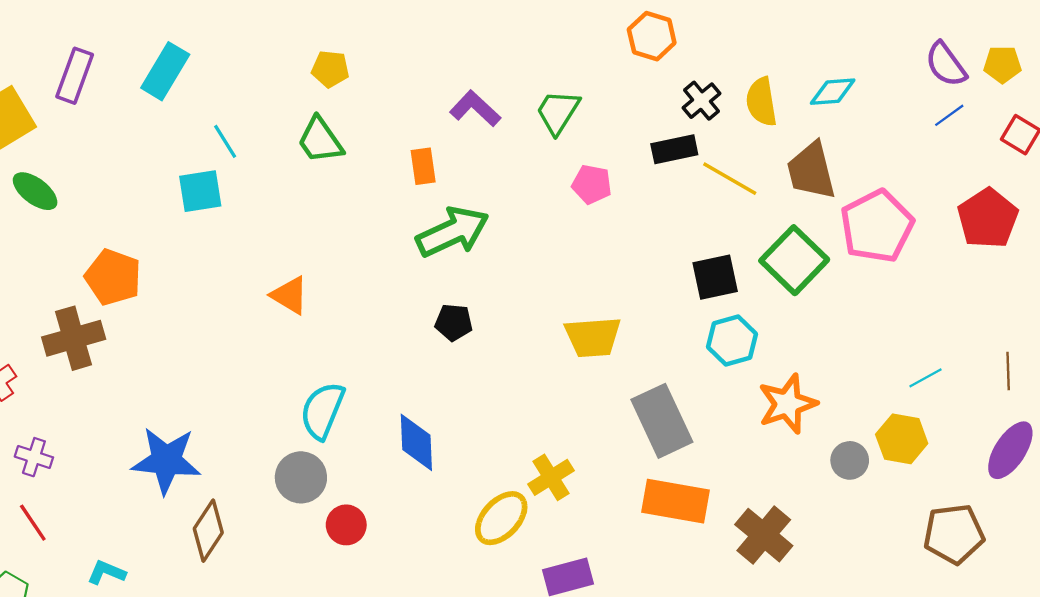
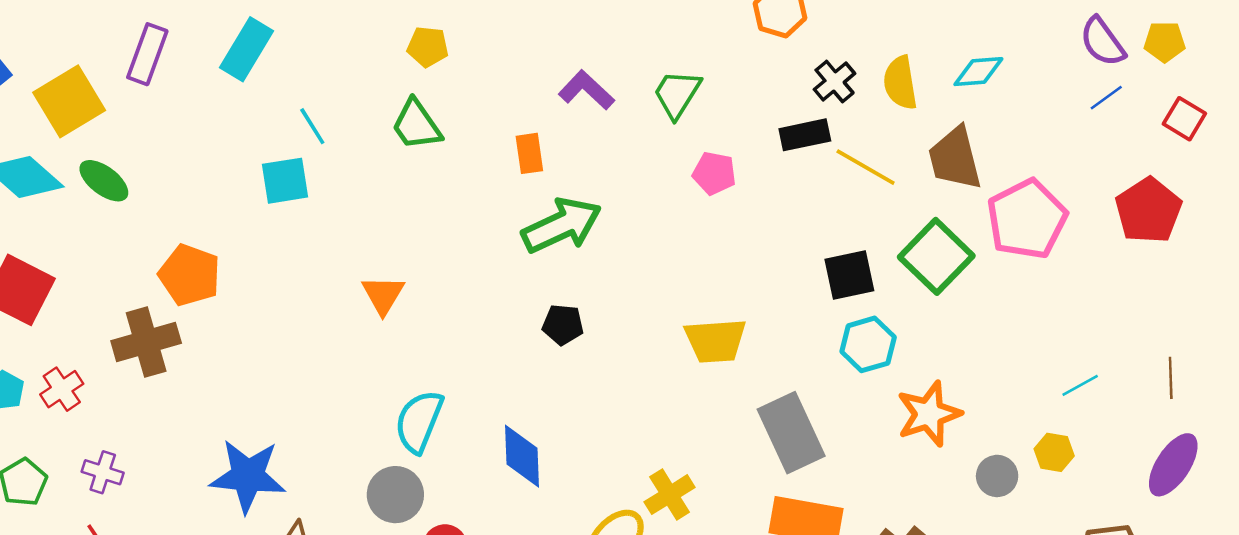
orange triangle: (290, 295) -> (383, 295), turned 30
yellow hexagon: (902, 439) -> (1054, 452), size x0.7

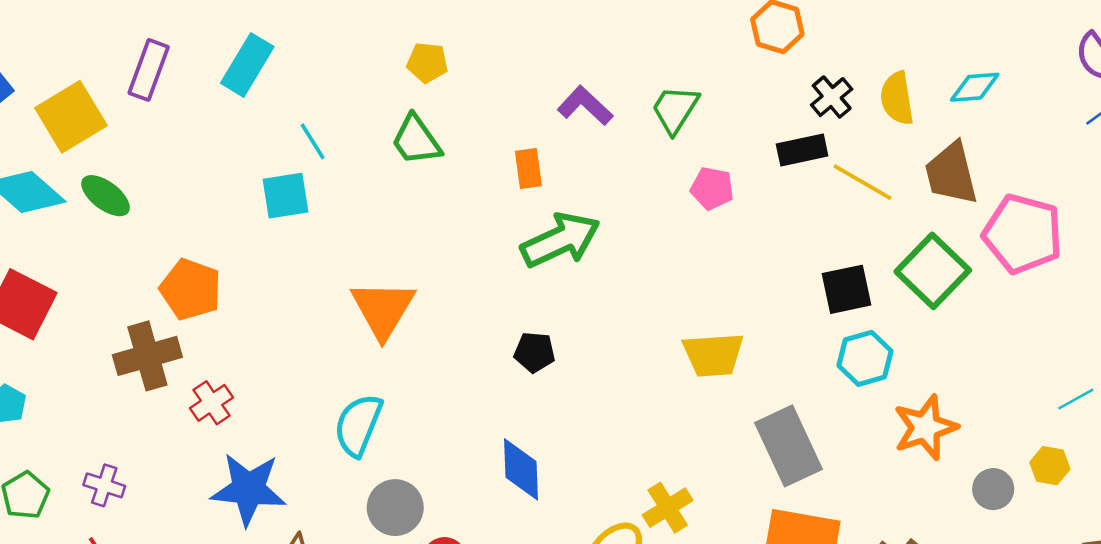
pink pentagon: (1027, 219) -> (1023, 234), turned -30
orange triangle: (383, 295) -> (383, 309), size x1.5
black pentagon: (563, 325) -> (535, 352), moved
red cross: (62, 389) -> (212, 403), moved
cyan semicircle: (419, 421) -> (358, 425), moved

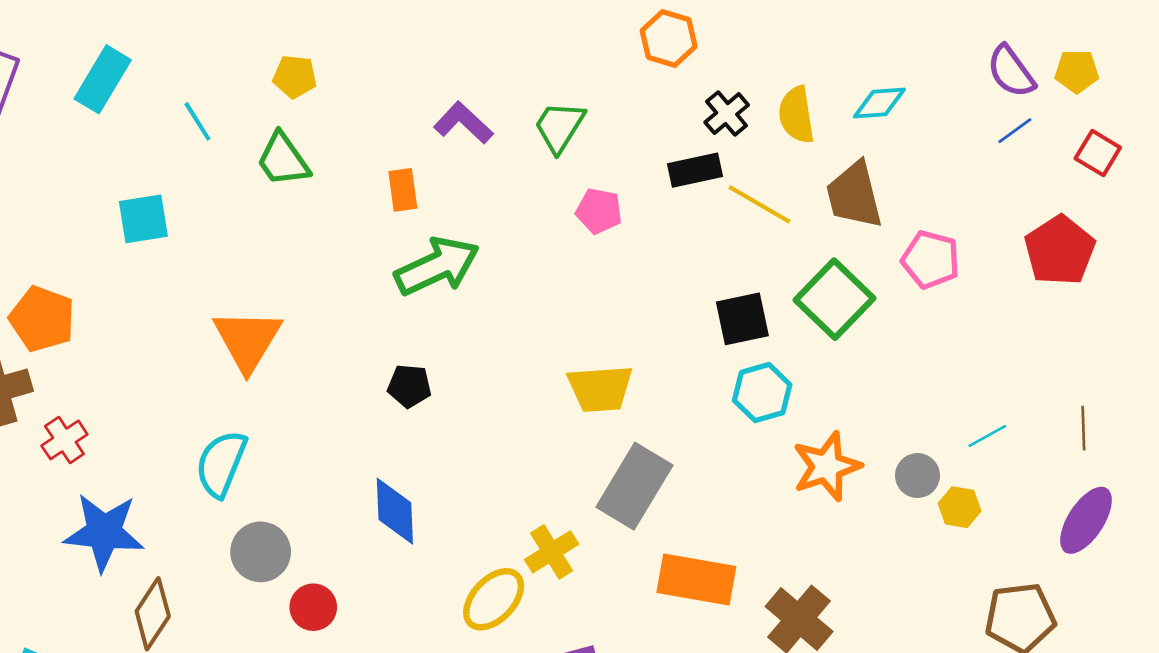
cyan line: (313, 141) -> (197, 121), moved
pink pentagon: (1023, 234) -> (931, 260), size x0.7
gray rectangle: (789, 446) -> (634, 486), moved, turned 56
gray circle: (993, 489) -> (917, 476), moved

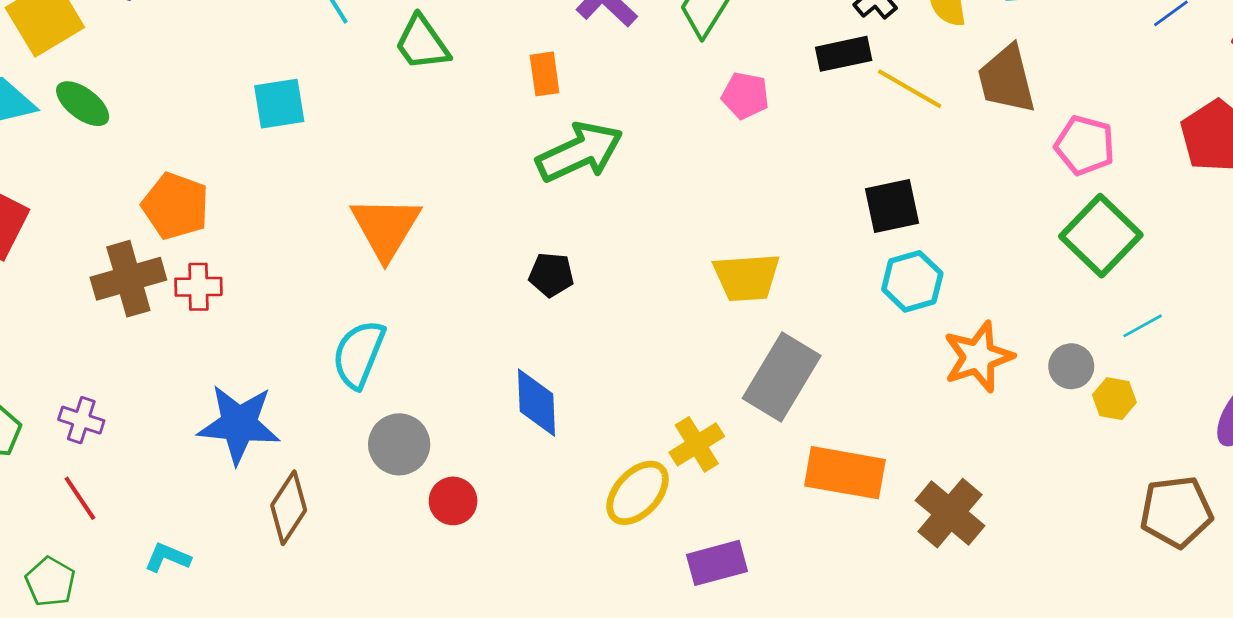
green square: (835, 299) -> (1101, 236), moved
red cross: (64, 440) -> (198, 287), moved, turned 33

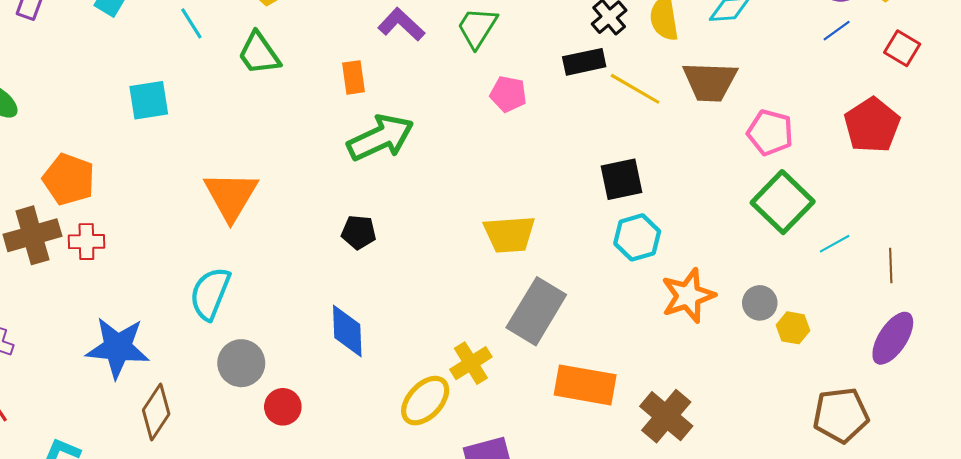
brown trapezoid: (1007, 79) -> (710, 82), turned -74
cyan line: (1143, 326) -> (835, 244), moved

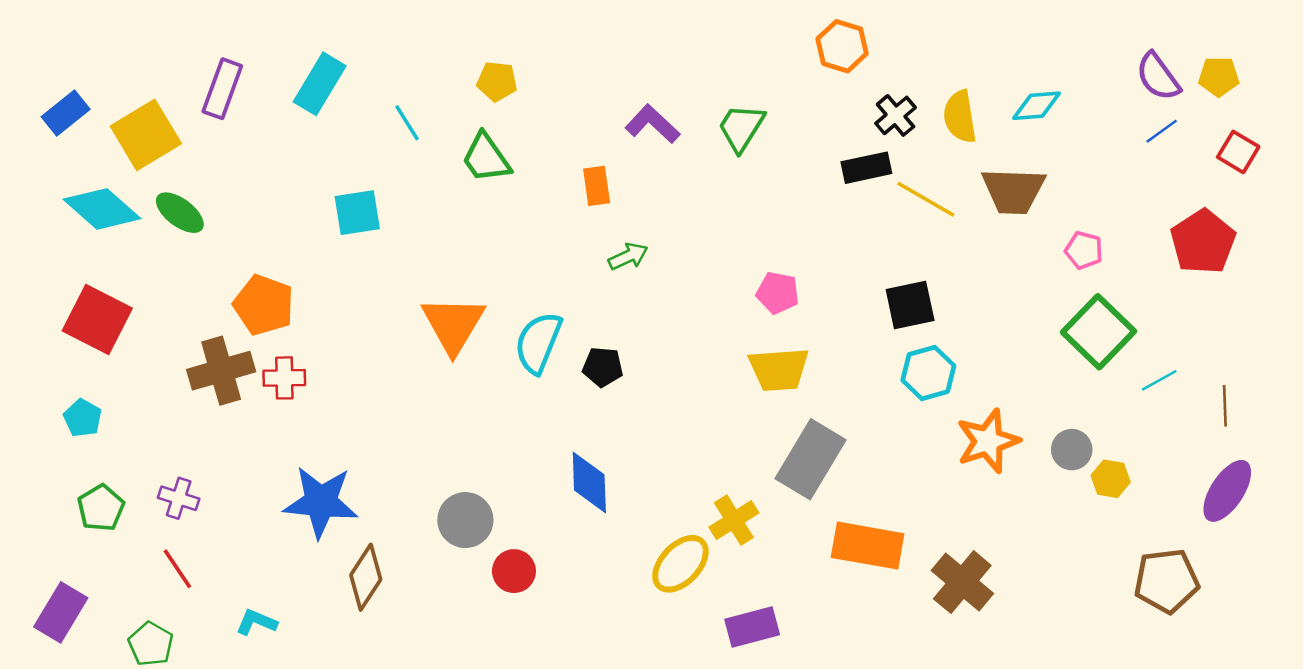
pink pentagon: (508, 94) -> (778, 293), moved
pink pentagon: (770, 132) -> (1084, 250), size x0.7
green arrow: (380, 138) -> (628, 256), size x0.5
cyan semicircle: (210, 294) -> (538, 343), moved

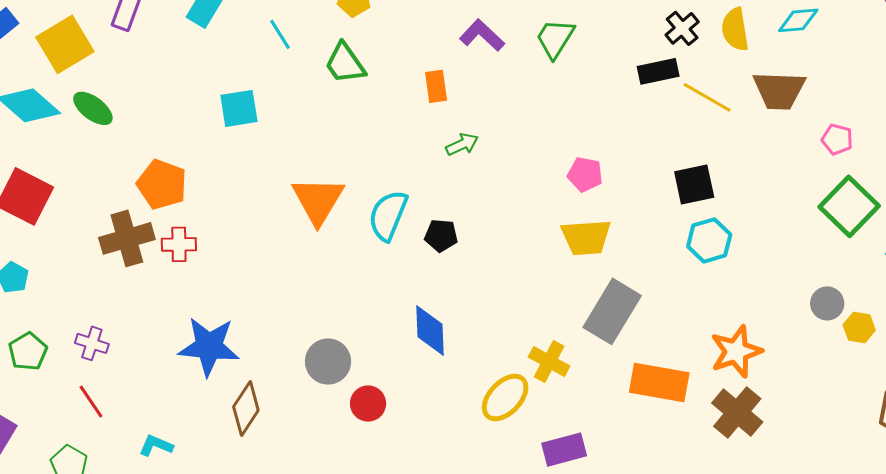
orange star: (988, 441) -> (736, 351), moved
yellow cross: (734, 520) -> (549, 361), turned -30

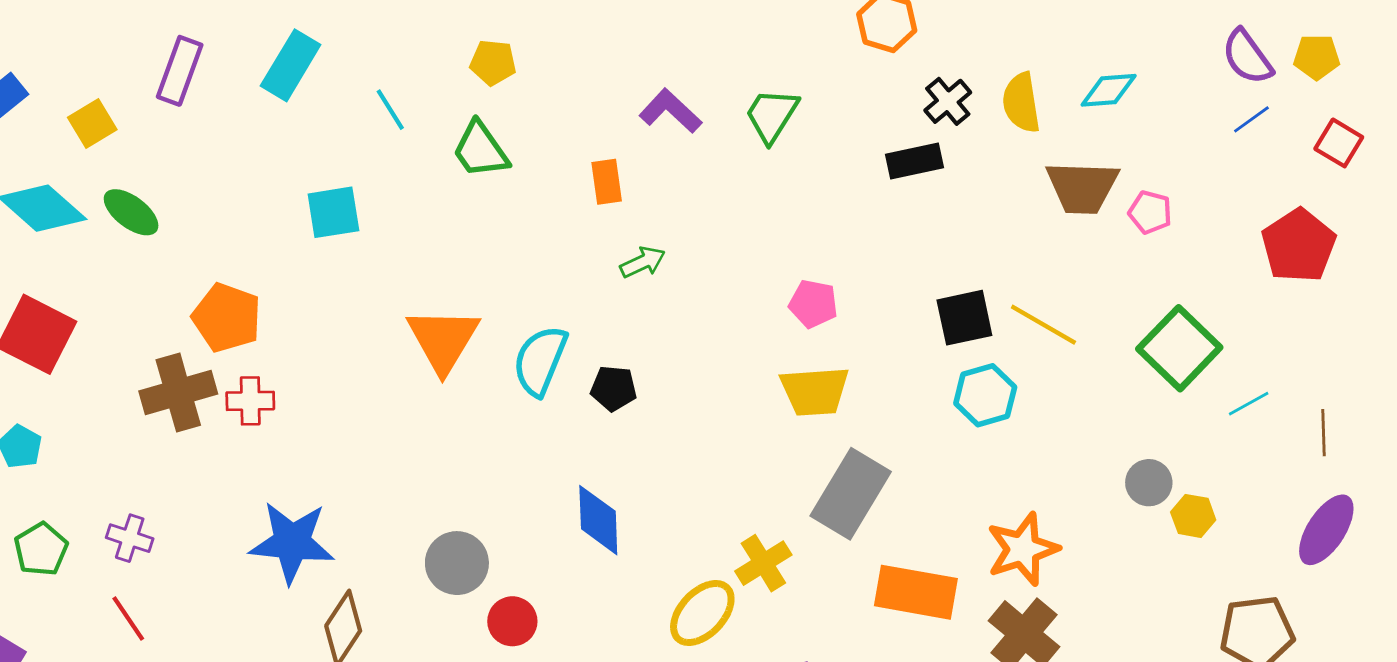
yellow square: (65, 44) -> (92, 124), size x0.6
yellow line: (707, 97) -> (1043, 325), moved
pink pentagon: (837, 139) -> (1150, 212), moved
yellow cross: (549, 361) -> (763, 563), turned 30

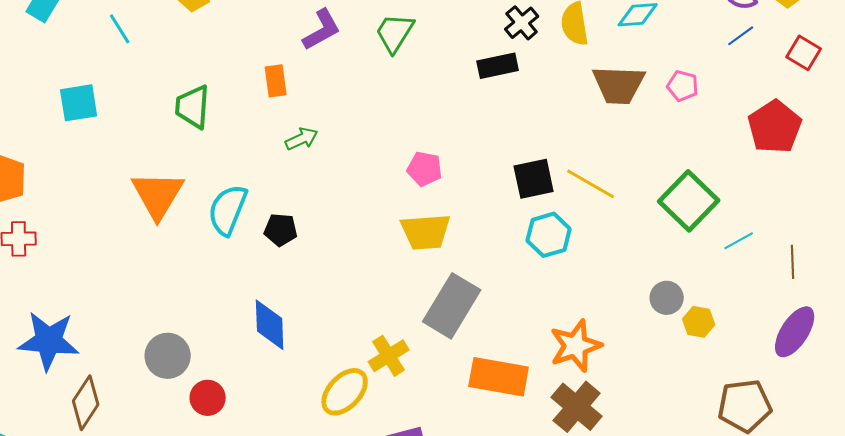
purple L-shape: (670, 111) -> (322, 30), turned 108
green trapezoid: (480, 150) -> (193, 107), moved, turned 39
pink pentagon: (1150, 212) -> (683, 86), moved

